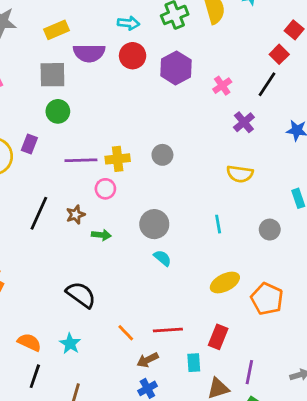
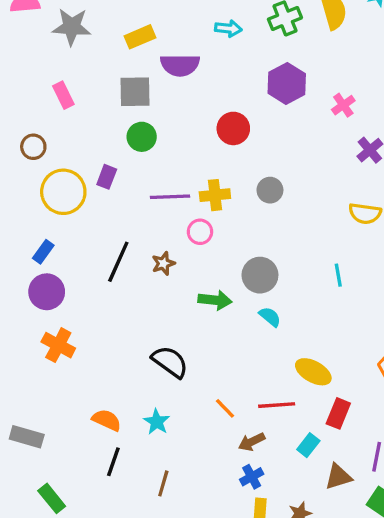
red circle: (133, 56) -> (233, 128), moved
green arrow: (101, 235) -> (215, 300), moved, size x1.4
yellow ellipse: (225, 282) -> (313, 372), moved, turned 56
cyan rectangle: (194, 363) -> (308, 445), turned 42

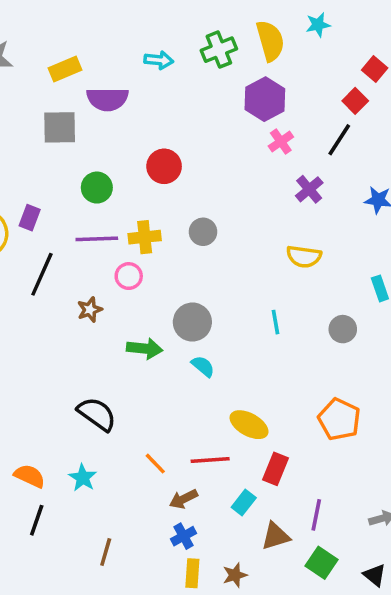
purple hexagon: (287, 83) -> (265, 99), moved
green circle: (142, 137) -> (97, 188), moved
black line: (118, 262) -> (42, 274), moved
brown line: (163, 483) -> (106, 552), moved

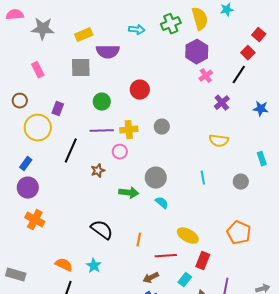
purple rectangle: (30, 218) -> (58, 109), moved
orange line: (155, 464) -> (139, 240), moved, turned 56

